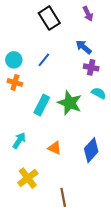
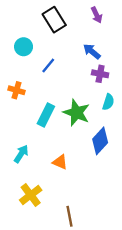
cyan circle: (14, 60) -> (24, 47), moved
cyan semicircle: (99, 93) -> (108, 102), turned 80
blue diamond: (91, 150) -> (100, 141), moved

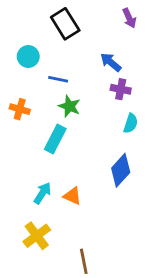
purple arrow: (97, 15) -> (129, 18), moved
blue line: (48, 66) -> (58, 79), turned 63
green star: (77, 113) -> (69, 106), moved, size x0.7
cyan arrow: (21, 154) -> (42, 193), moved

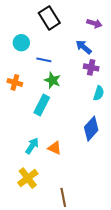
purple arrow: (129, 18) -> (94, 23), moved, turned -48

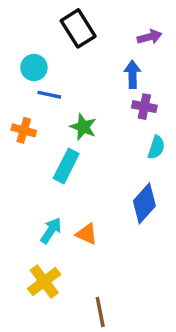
purple arrow: (94, 23) -> (149, 37), turned -32
blue arrow: (84, 47) -> (132, 74), turned 49
blue line: (44, 60) -> (49, 95), moved

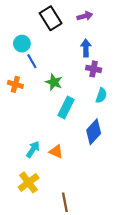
purple arrow: (149, 37) -> (85, 16), moved
blue line: (49, 95) -> (32, 61), turned 48
cyan rectangle: (66, 166) -> (66, 108), moved

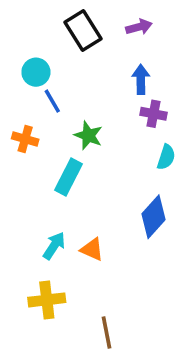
cyan rectangle: (66, 108) -> (69, 177), moved
yellow cross: (29, 182) -> (47, 300), turned 30

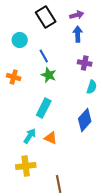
blue arrow: (141, 79) -> (78, 34), moved
blue line: (52, 101) -> (44, 56), moved
cyan rectangle: (69, 177) -> (44, 108), moved

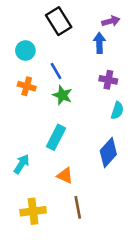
purple arrow: (77, 15) -> (111, 21), moved
orange cross: (14, 77) -> (27, 86), moved
cyan arrow: (30, 136) -> (22, 164), moved
brown line: (59, 184) -> (78, 207), moved

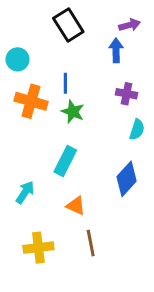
cyan circle: (25, 51) -> (18, 59), moved
blue line: (56, 71) -> (65, 83), turned 30
orange cross: (27, 86) -> (31, 101), size x1.5

